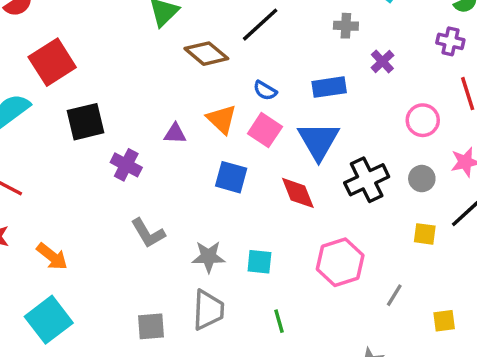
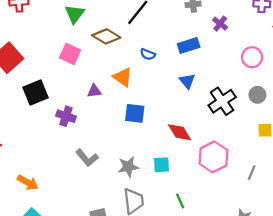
pink square: (265, 130) -> (70, 54), moved
blue triangle: (319, 141) -> (187, 81), size x0.6
red diamond: (298, 193) -> (180, 132), moved

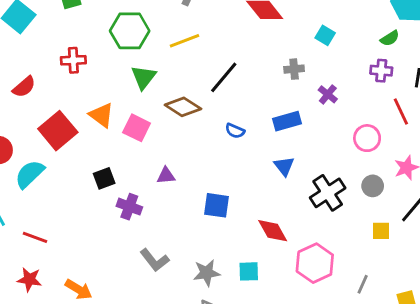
orange triangle: (123, 77) -> (101, 115), moved
black square: (35, 92) -> (104, 178), moved, size x0.7

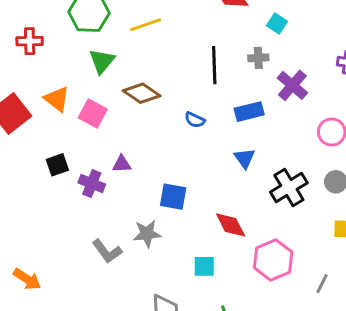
cyan square: (325, 35) -> (277, 23), moved
black line: (224, 77) -> (214, 65), moved, turned -44
purple cross: (328, 94) -> (292, 85), size x1.5
purple cross: (129, 207) -> (92, 184), moved
gray star: (207, 273) -> (147, 234), moved

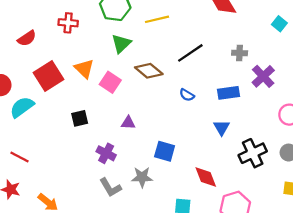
cyan square: (277, 23) -> (279, 24), moved
black line: (214, 65) -> (190, 53), moved, turned 52
purple cross: (92, 184) -> (106, 153), moved

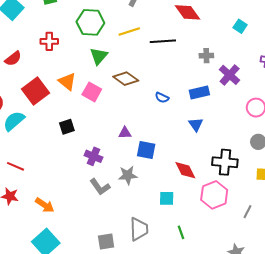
black line: (190, 53) -> (163, 41), moved, turned 35
purple triangle: (128, 123) -> (125, 133), moved
black cross: (253, 153) -> (225, 162), moved, turned 35

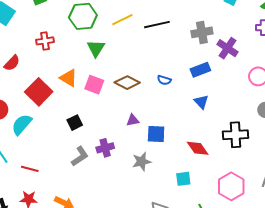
gray cross: (206, 56) -> (202, 32), size x1.5
brown diamond: (126, 79) -> (127, 83), moved
purple cross: (93, 156) -> (105, 148), turned -30
gray L-shape: (100, 187) -> (80, 156), moved, turned -80
pink hexagon: (214, 195) -> (231, 186), moved

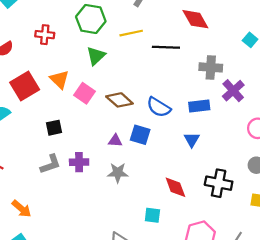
blue semicircle: (164, 80) -> (159, 107), size x1.6
blue square: (156, 134) -> (140, 135), moved
gray star: (142, 162) -> (118, 173), moved

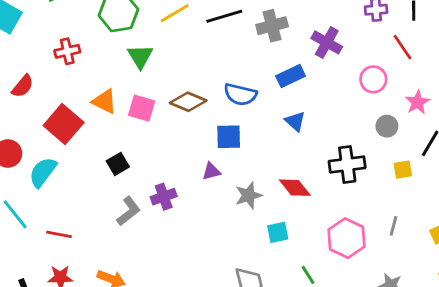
gray cross: (211, 67) -> (272, 26), moved
purple triangle: (115, 141) -> (211, 171), moved
gray star: (118, 173) -> (249, 195), moved

